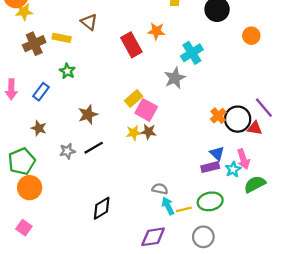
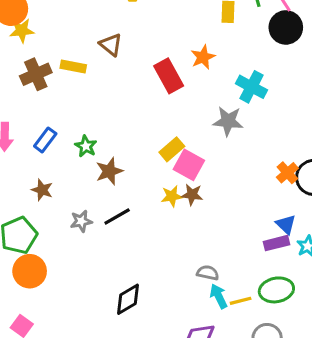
orange star: (156, 31) -> (203, 57), turned -30
cyan cross: (192, 53) -> (251, 87), turned -30
green star: (67, 71) -> (86, 146), moved
gray star: (175, 78) -> (228, 121), turned 30

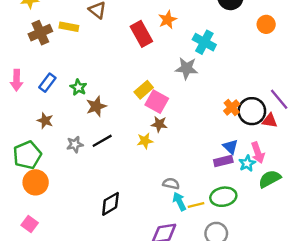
yellow star: (172, 196) -> (145, 141), moved

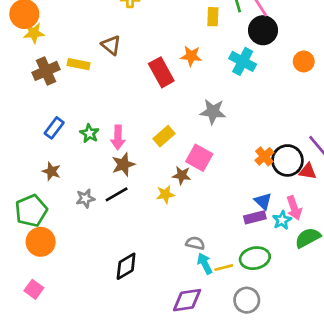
orange star: (167, 20) -> (191, 56), turned 30
cyan cross: (204, 42) -> (243, 61), moved
pink arrow: (17, 80) -> (118, 137), moved
pink square: (157, 102) -> (199, 158), moved
brown star: (96, 106) -> (123, 165), moved

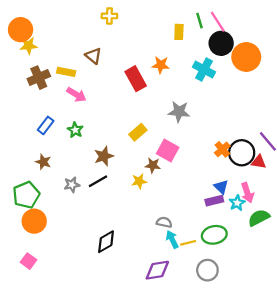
orange circle: (304, 61) -> (246, 57), moved, size x1.6
pink arrow: (118, 137) -> (76, 95), moved, turned -60

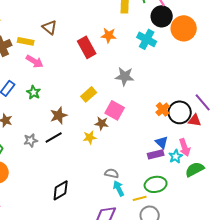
yellow line: (188, 243) -> (140, 198), moved

